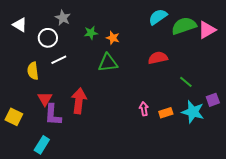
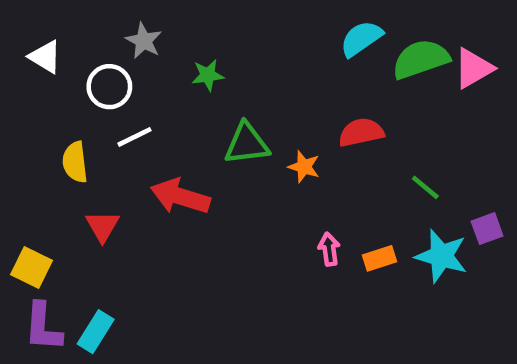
orange star: (113, 38) -> (304, 167), moved
red arrow: (79, 101) -> (180, 196), moved, turned -80
purple L-shape: (53, 115) -> (43, 327), moved

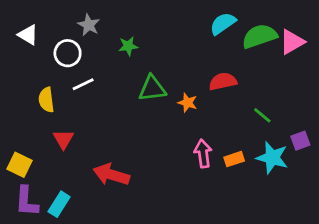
red arrow: (180, 196) -> (111, 175), moved
pink arrow: (329, 249) -> (203, 153), size x1.4

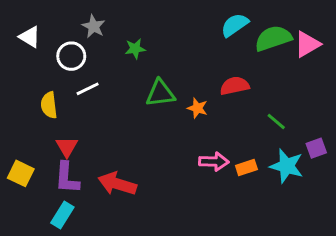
pink arrow: (203, 153) -> (214, 162), turned 100
purple L-shape: (27, 201) -> (67, 178), moved

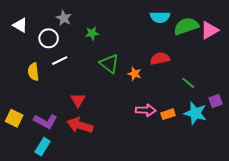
cyan semicircle: (235, 25) -> (160, 17), turned -144
green triangle: (160, 93) -> (109, 64), turned 45
red triangle: (67, 147) -> (78, 100), moved
purple L-shape: (67, 178) -> (46, 121), turned -65

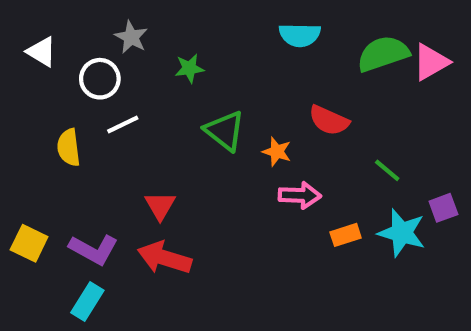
cyan semicircle: (160, 17) -> (300, 35), moved
red semicircle: (160, 59) -> (329, 120), turned -144
pink arrow: (146, 110) -> (300, 195), moved

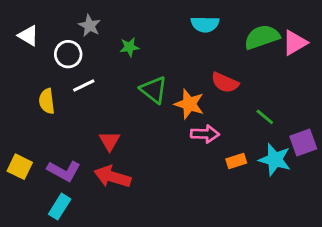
orange star: (277, 152) -> (189, 104), size x1.5
purple square: (443, 208) -> (303, 142), size x1.4

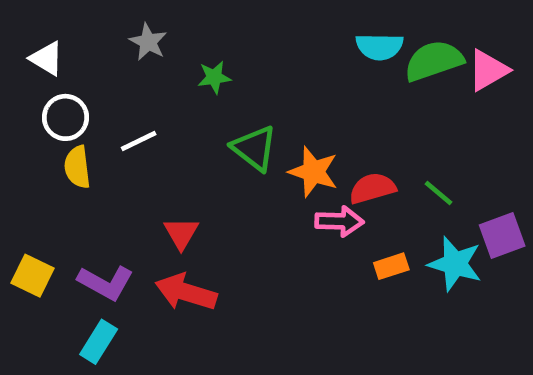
cyan semicircle: (205, 24) -> (379, 47), moved
white circle: (68, 54) -> (65, 117), moved
red semicircle: (225, 83) -> (372, 188), moved, turned 140

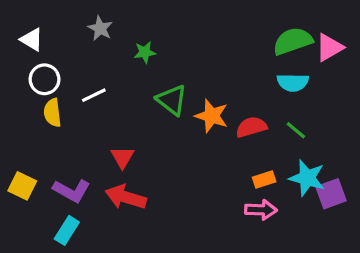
cyan semicircle: (379, 47) -> (293, 82), moved
pink arrow: (339, 221) -> (261, 210), moved
purple square: (502, 235) -> (331, 194), moved

